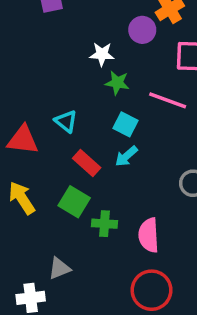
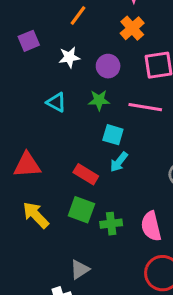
purple circle: (142, 30) -> (108, 66), moved
white star: (102, 54) -> (69, 57), moved
cyan triangle: (66, 121) -> (56, 102), moved

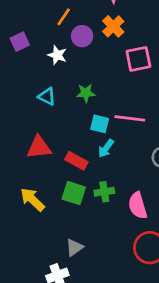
white star: (69, 57) -> (57, 55), turned 30
purple circle: (108, 66) -> (82, 36), moved
pink line: (145, 107) -> (130, 118), moved
red triangle: (27, 165) -> (39, 147), moved
green cross: (111, 224) -> (104, 192), moved

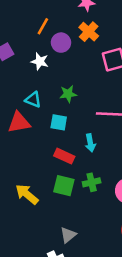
cyan square: (100, 124) -> (59, 122), moved
red triangle: (39, 147) -> (19, 122), moved
cyan arrow: (106, 148) -> (90, 143), turned -42

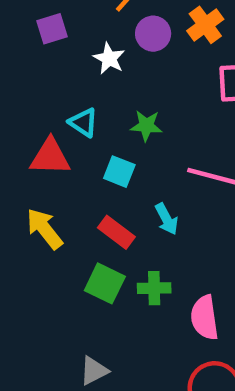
cyan arrow: (90, 143) -> (167, 219), turned -30
yellow arrow: (27, 194) -> (44, 229), moved

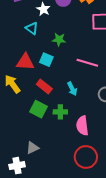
cyan triangle: (83, 123) -> (32, 28), moved
red triangle: (50, 157) -> (25, 62), moved
cyan arrow: (167, 219) -> (72, 89), moved

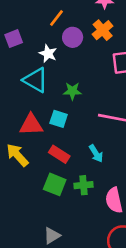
cyan triangle: (32, 28) -> (35, 80), size x1.5

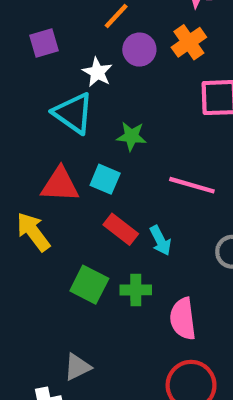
red rectangle: (59, 154) -> (121, 229), moved

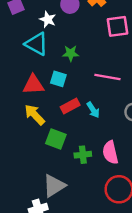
red rectangle: (121, 229) -> (70, 106), turned -60
yellow arrow: (33, 232) -> (35, 115), moved
green cross: (136, 290) -> (83, 155), moved
gray triangle: (77, 367) -> (54, 186), size x1.5

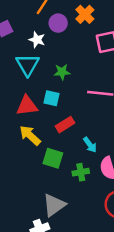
cyan triangle: (37, 44) -> (28, 65), turned 35
cyan arrow: (93, 110) -> (90, 145), moved

